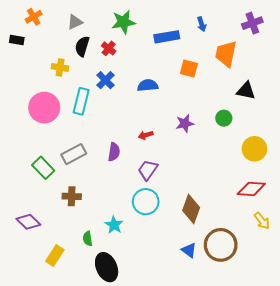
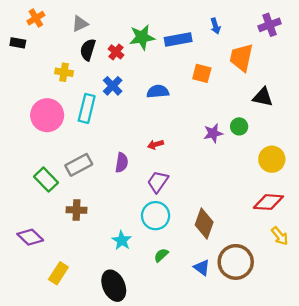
green star: (123, 22) -> (142, 37), moved
purple star: (185, 123) -> (213, 133), moved
green semicircle: (88, 239) -> (161, 255), moved, turned 56

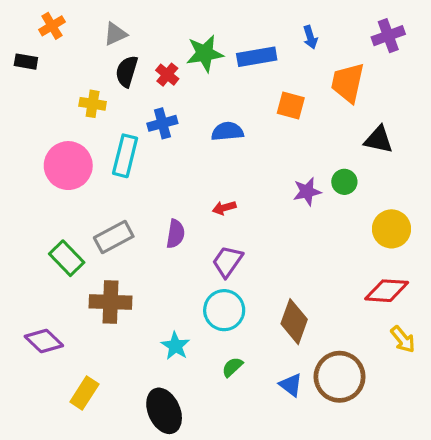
blue cross: (113, 86) -> (162, 123), turned 30
brown cross: (76, 210) -> (110, 302), size x1.4

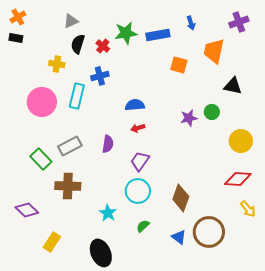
orange cross: (52, 26) -> (18, 17), moved
blue semicircle: (227, 131) -> (135, 105), moved

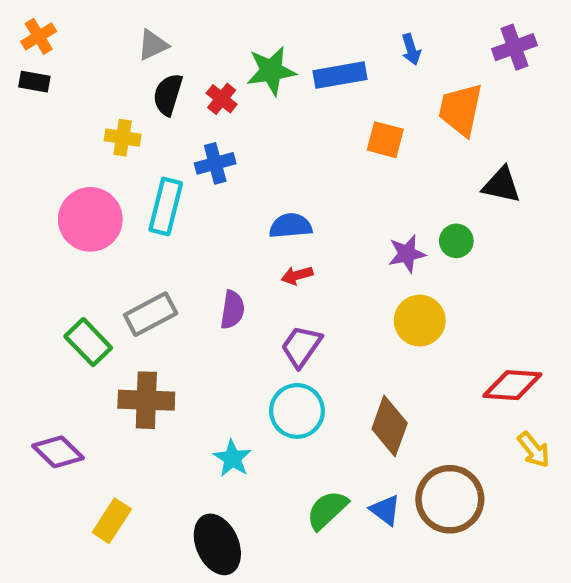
yellow circle: (241, 141) -> (420, 321), moved
green semicircle: (143, 226) -> (327, 510), moved, size x1.5

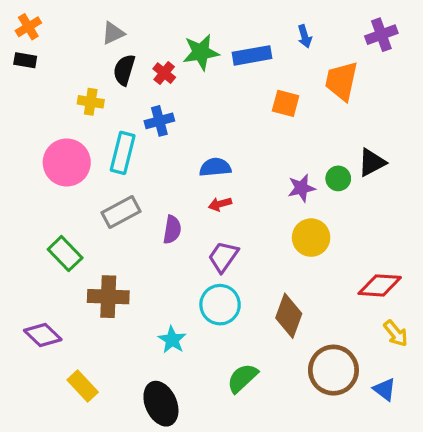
black triangle: (502, 185) -> (372, 162), moved, turned -40
gray rectangle: (151, 314) -> (121, 212), moved
blue triangle: (385, 510) -> (385, 389), moved
yellow rectangle: (112, 521) -> (83, 386), turned -76

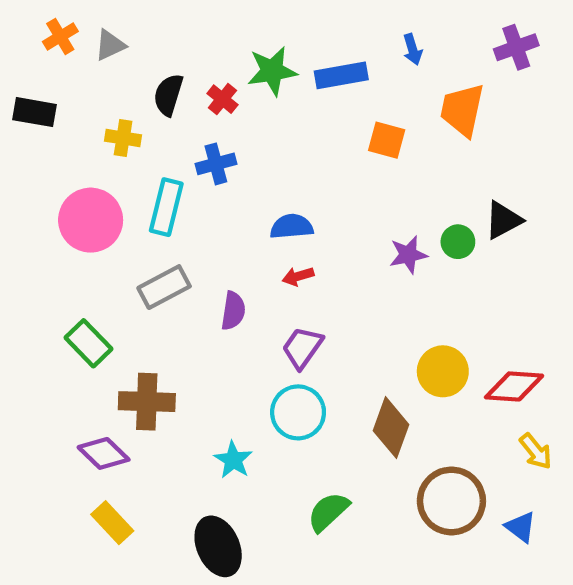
orange cross: (28, 27) -> (60, 36), moved
gray triangle: (113, 33) -> (110, 45), moved
black rectangle: (25, 60) -> (34, 112), moved, size x1.4
yellow circle: (311, 238) -> (443, 371), moved
purple diamond: (43, 335) -> (104, 453), moved

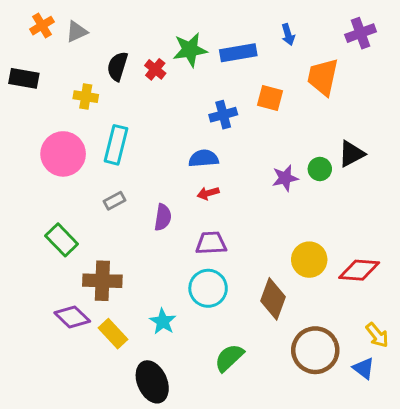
blue cross: (216, 164) -> (223, 115), moved
gray rectangle: (164, 287) -> (114, 201), size x0.6
purple trapezoid: (302, 348) -> (211, 243), turned 52
yellow arrow: (536, 451) -> (377, 335), moved
yellow rectangle: (112, 523) -> (113, 334), moved

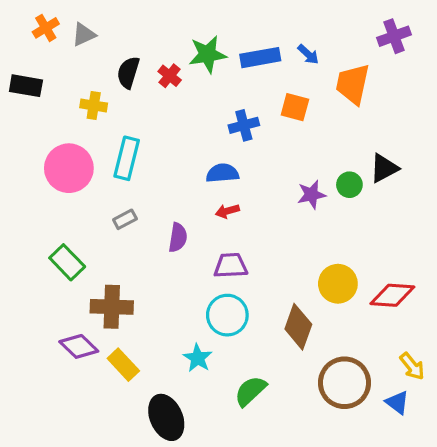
blue arrow: (288, 35) -> (308, 54), moved, turned -30
cyan star: (163, 322) -> (198, 358), moved

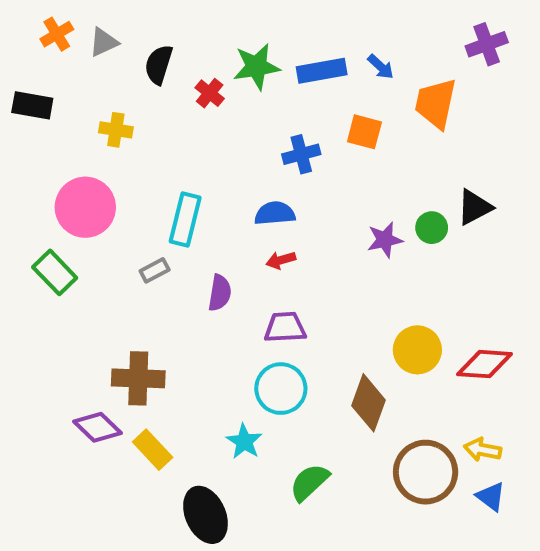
black semicircle: (128, 72) -> (159, 65), moved
cyan rectangle: (127, 158) -> (185, 219), moved
green rectangle: (67, 262) -> (55, 272), moved
yellow arrow: (412, 366) -> (483, 450), moved, turned 140

